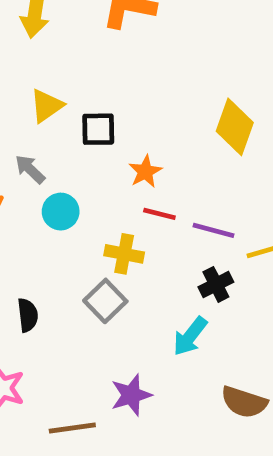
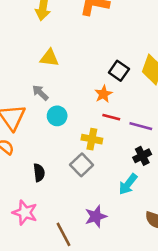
yellow triangle: (46, 106) -> (49, 58), turned 42
black square: (98, 129) -> (119, 71), moved, turned 36
brown line: (72, 428) -> (64, 234), turned 70

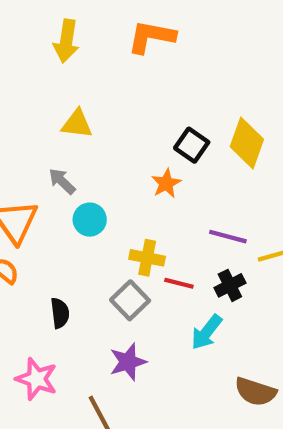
red line: (111, 117) -> (179, 283), moved
purple star: (96, 216) -> (128, 362), moved

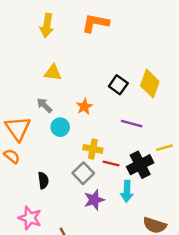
orange star: (166, 183) -> (84, 107), moved
purple line: (228, 237) -> (132, 124), moved
black cross: (230, 285) -> (140, 165), size x1.5
cyan arrow: (207, 332) -> (127, 191), turned -35
purple star: (128, 362) -> (94, 200), moved

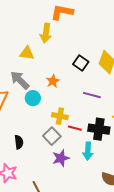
yellow arrow: (47, 25) -> (46, 33), moved
gray arrow: (44, 105) -> (20, 80), size x1.5
black cross: (140, 165) -> (99, 129), turned 35

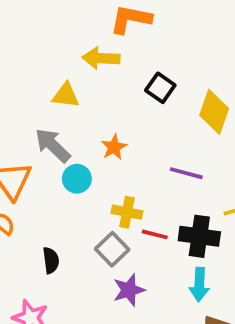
yellow arrow: (46, 33) -> (101, 58), turned 84
black square: (81, 63) -> (160, 88), moved
cyan arrow: (88, 151) -> (199, 285), moved

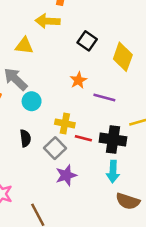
orange star: (114, 147) -> (78, 80), moved
black semicircle: (51, 260) -> (25, 138), moved

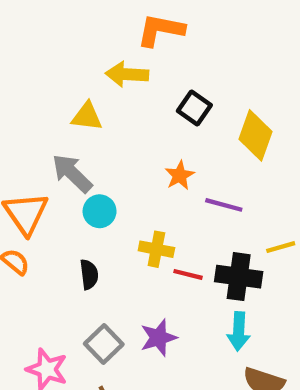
gray square: (55, 148) -> (104, 344), moved

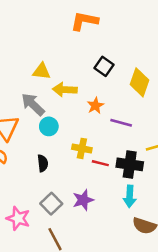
yellow arrow: (127, 74) -> (65, 90), moved

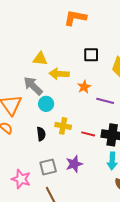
black square: (104, 66) -> (91, 55), turned -35
yellow cross: (82, 148) -> (63, 126), moved
gray square: (51, 204) -> (48, 167), turned 30

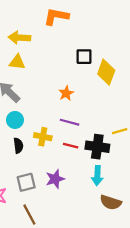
black square: (91, 55) -> (84, 57), moved
yellow arrow: (59, 74) -> (19, 38), moved
purple line: (105, 101) -> (70, 122), moved
cyan circle: (46, 104) -> (15, 120), moved

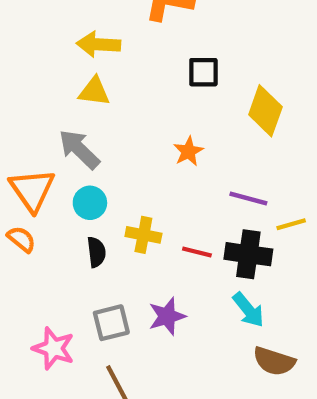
black square: (84, 57) -> (203, 72), moved
purple line: (70, 122) -> (248, 199), moved
cyan arrow: (97, 176) -> (248, 310), turned -42

